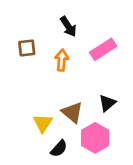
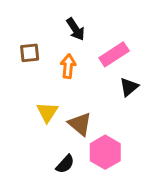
black triangle: (107, 103) -> (129, 87), moved
yellow triangle: (43, 123) -> (47, 112), moved

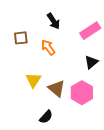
pink rectangle: (114, 54) -> (90, 31), moved
orange arrow: (68, 66) -> (48, 47), turned -42
pink hexagon: (105, 152) -> (82, 93), moved

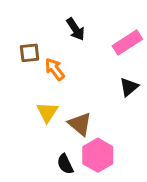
orange arrow: (48, 47) -> (55, 69), moved
pink hexagon: (82, 93) -> (98, 155), moved
black semicircle: (46, 117) -> (65, 164), turned 112

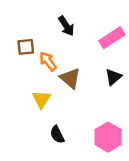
brown triangle: (80, 124) -> (70, 78), moved
pink hexagon: (98, 155) -> (108, 137), moved
black semicircle: (65, 164) -> (57, 134), moved

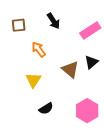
brown square: (26, 47) -> (19, 25), moved
brown triangle: (70, 78) -> (70, 70), moved
black semicircle: (57, 134) -> (46, 109), turned -96

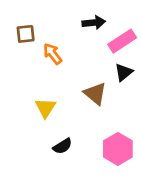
black arrow: (53, 21) -> (94, 23), moved, turned -63
orange arrow: (39, 49) -> (53, 54), moved
black triangle: (91, 62) -> (124, 72), moved

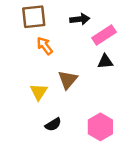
brown square: (26, 34) -> (34, 17), moved, size x1.5
black triangle: (124, 72) -> (105, 62), turned 35
brown triangle: (95, 94) -> (68, 80), moved, turned 30

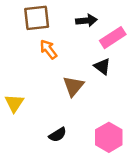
black triangle: (105, 62) -> (102, 66), moved, turned 42
yellow triangle: (39, 92) -> (14, 103), moved

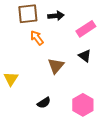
black arrow: (86, 20) -> (56, 16), moved
black triangle: (102, 66) -> (85, 56), moved

